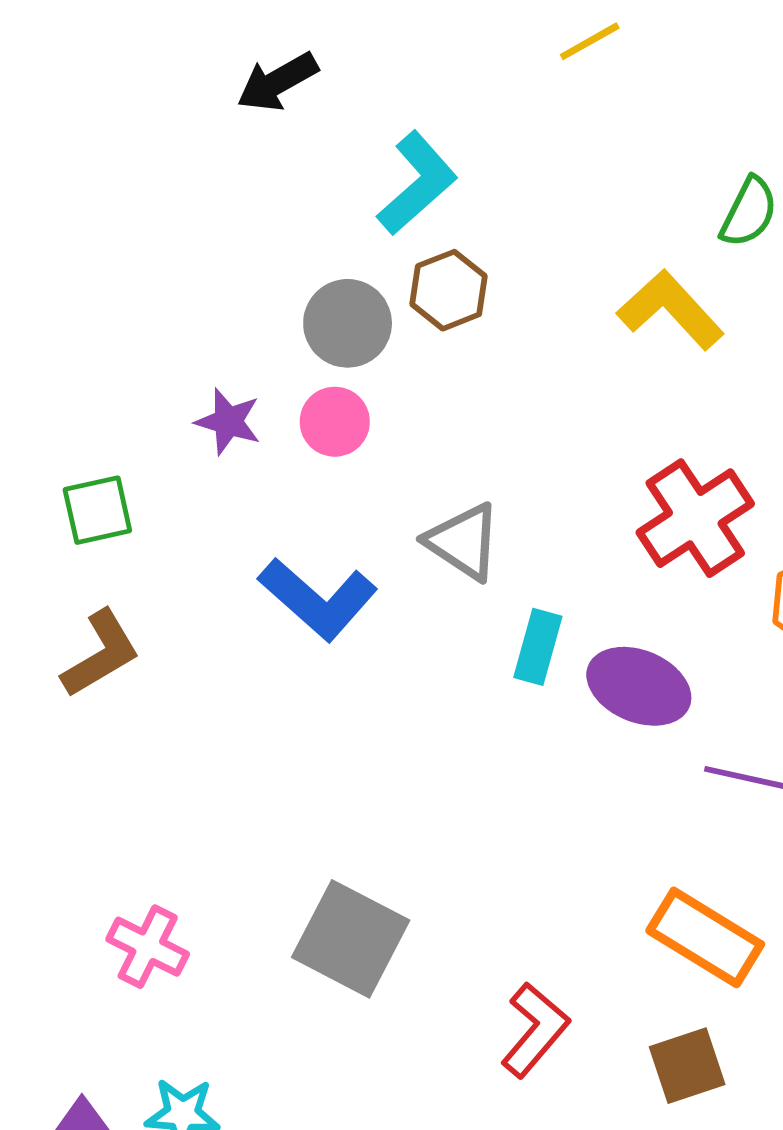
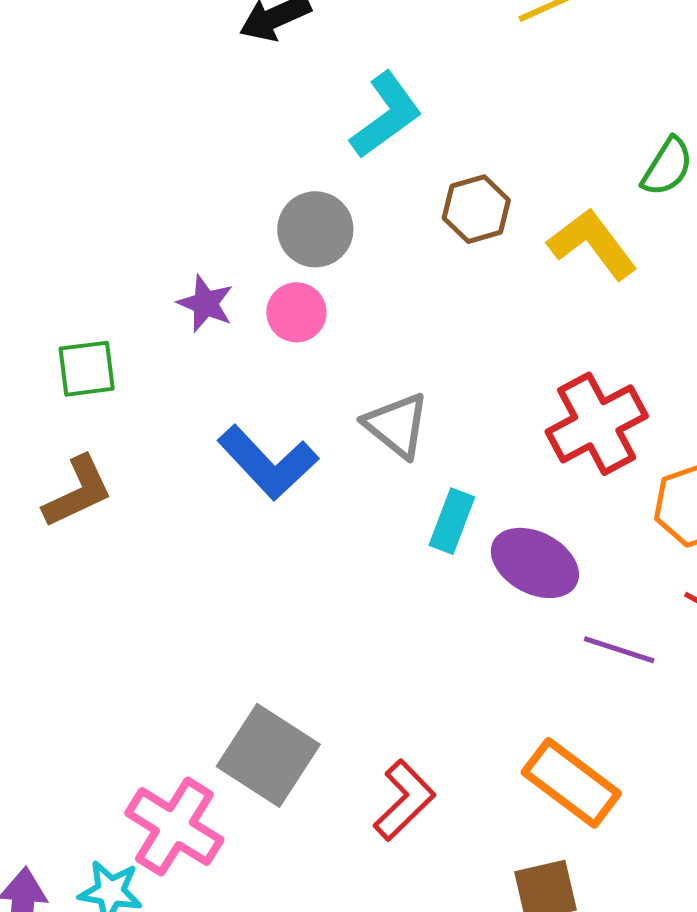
brown hexagon: (449, 290) -> (476, 209), moved
pink cross: (148, 947) -> (174, 827), moved, size x1.4
red L-shape: (535, 1030) -> (404, 800), moved

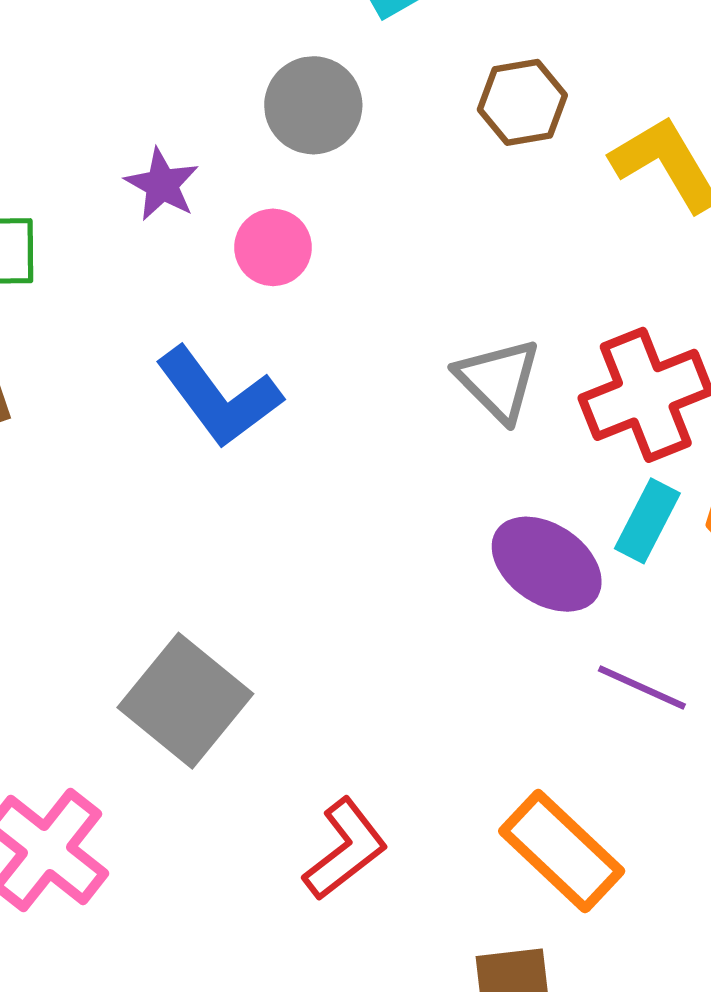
pink circle: (296, 312) -> (273, 247), moved
gray triangle: (397, 425) -> (498, 380), moved
cyan rectangle: (452, 521) -> (647, 521), moved
gray square: (268, 755) -> (185, 701), moved

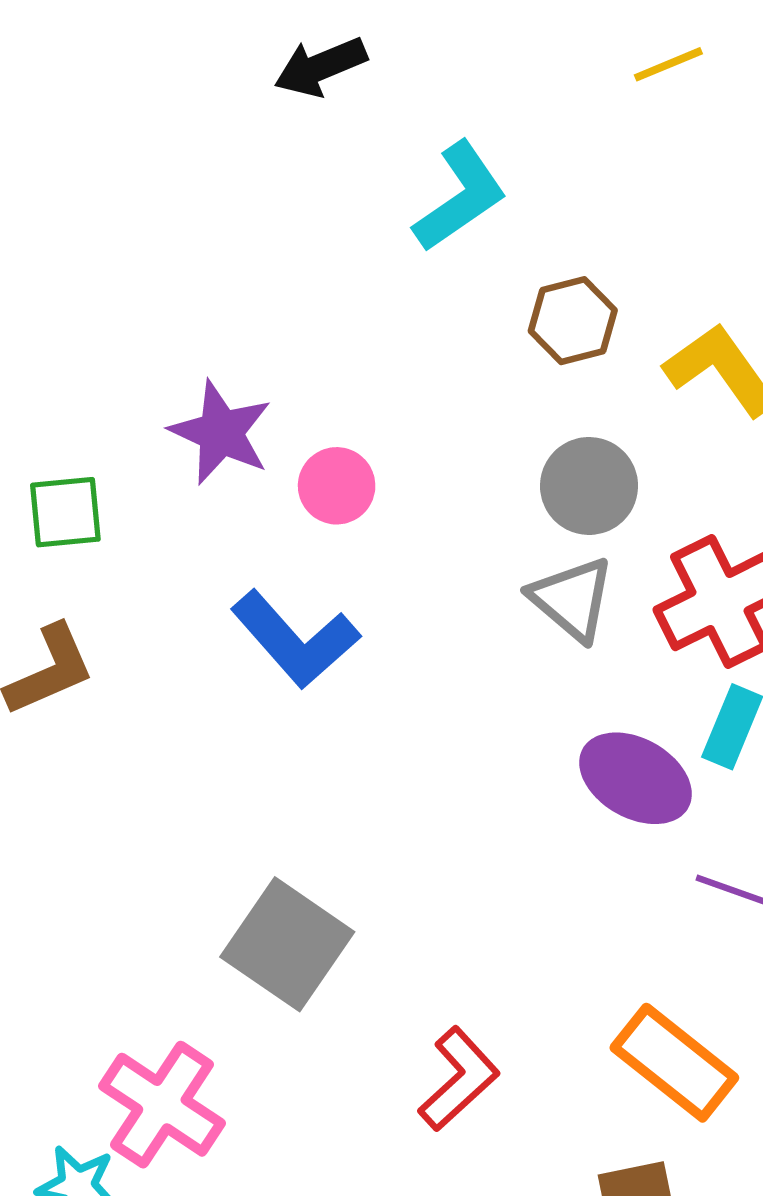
gray circle: (313, 105) -> (589, 486), moved
purple star: (162, 185) -> (221, 433), size x1.4

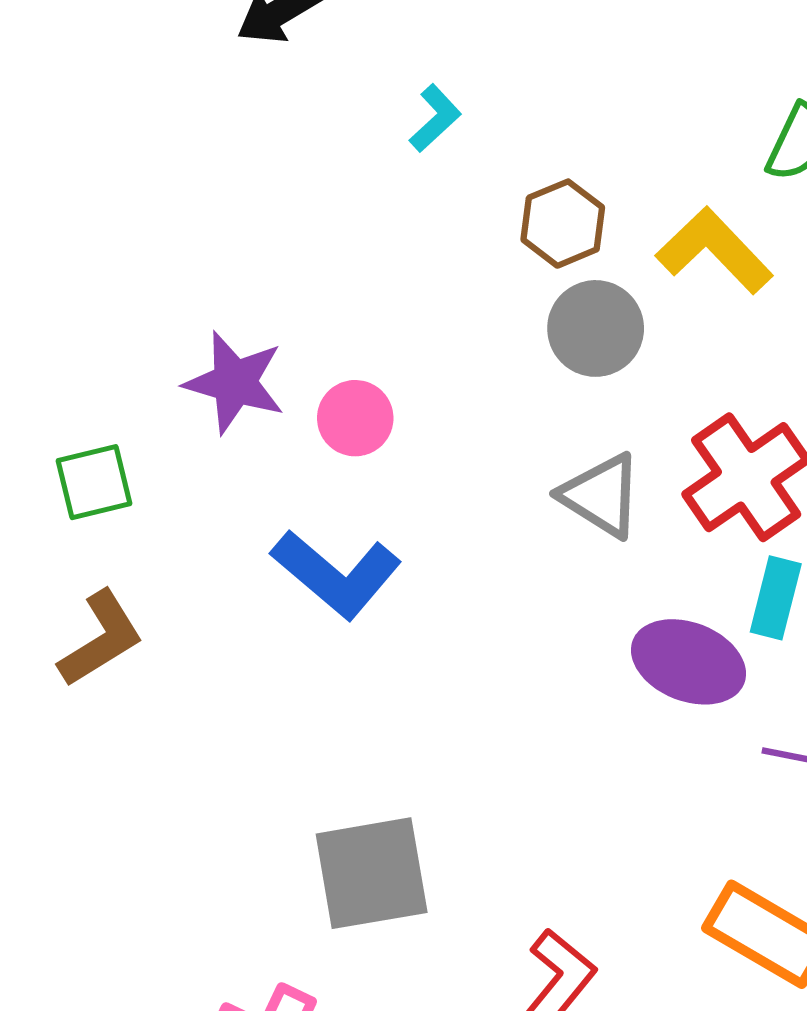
cyan L-shape: (460, 197) -> (435, 118), size x0.6
gray circle: (589, 486) -> (596, 328), moved
gray square: (287, 944) -> (372, 873), turned -36

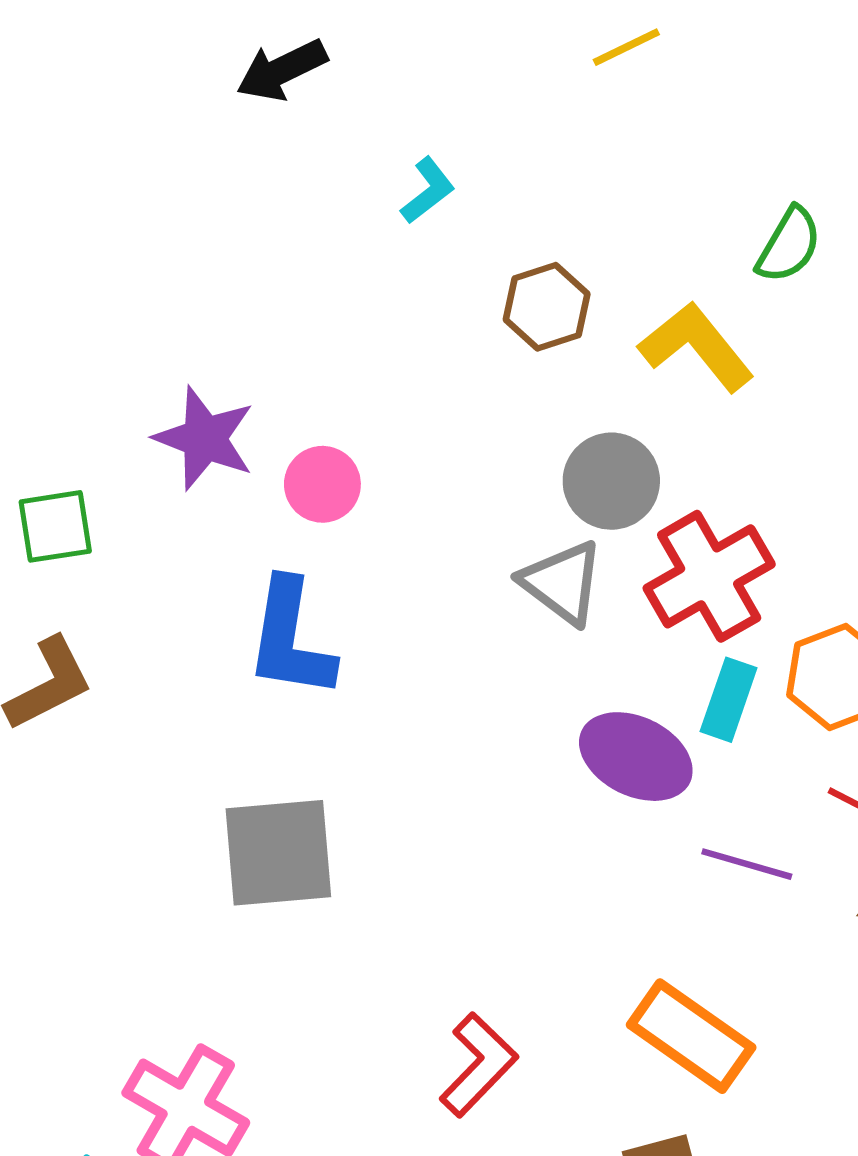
gray circle: (596, 328) -> (611, 481), moved
blue L-shape: (336, 574) -> (290, 639), turned 54
gray square: (372, 873) -> (278, 853), moved

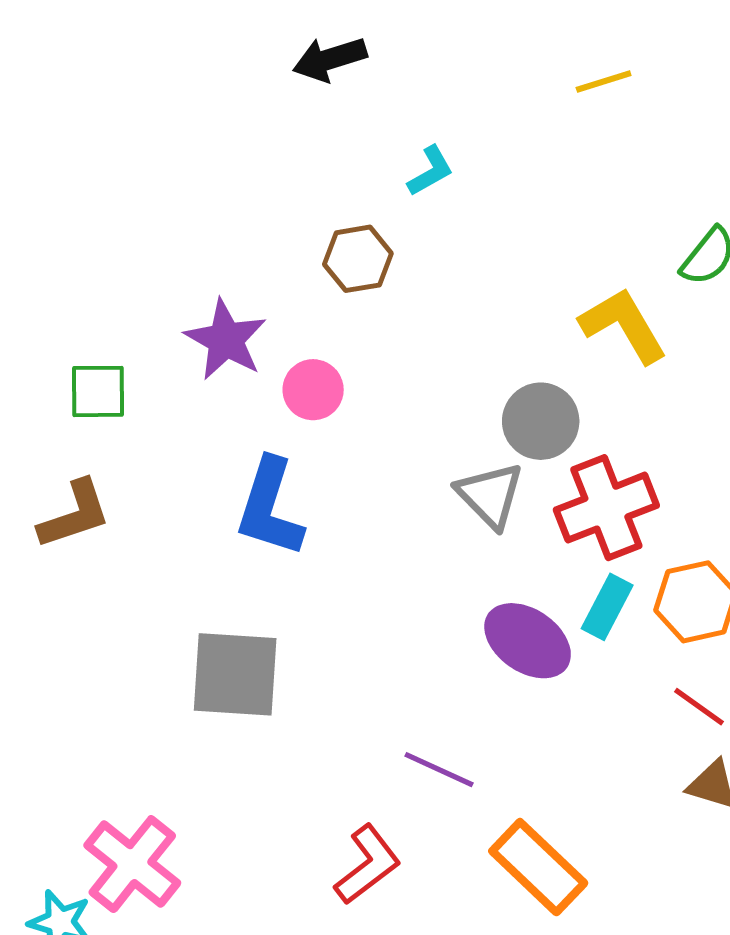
brown hexagon: (547, 307) -> (358, 259), moved
purple line: (747, 864) -> (439, 770), moved

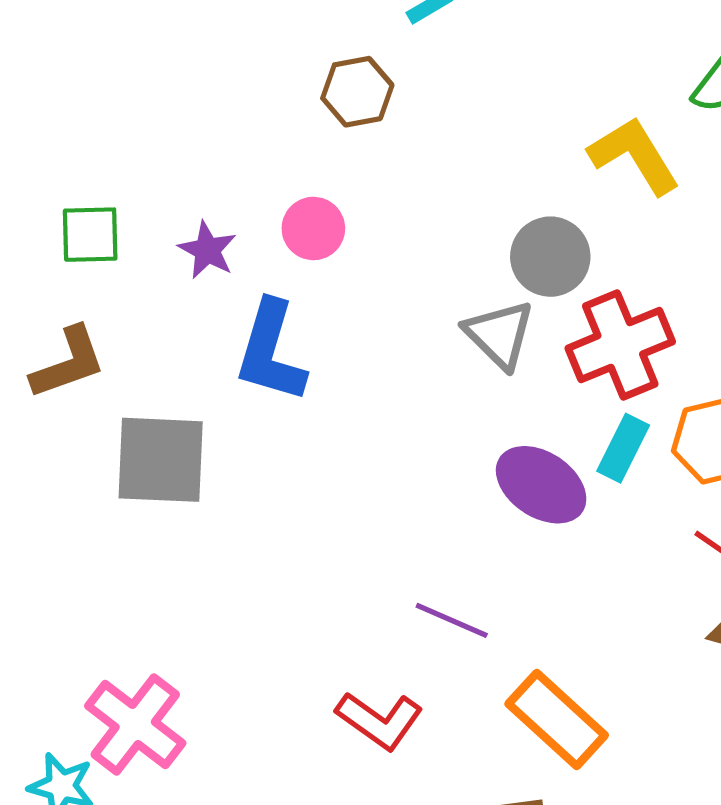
purple star: (226, 340) -> (207, 250), moved, size x0.7
gray square: (235, 674) -> (161, 460), moved
red L-shape: (368, 865) -> (379, 720), turned 74

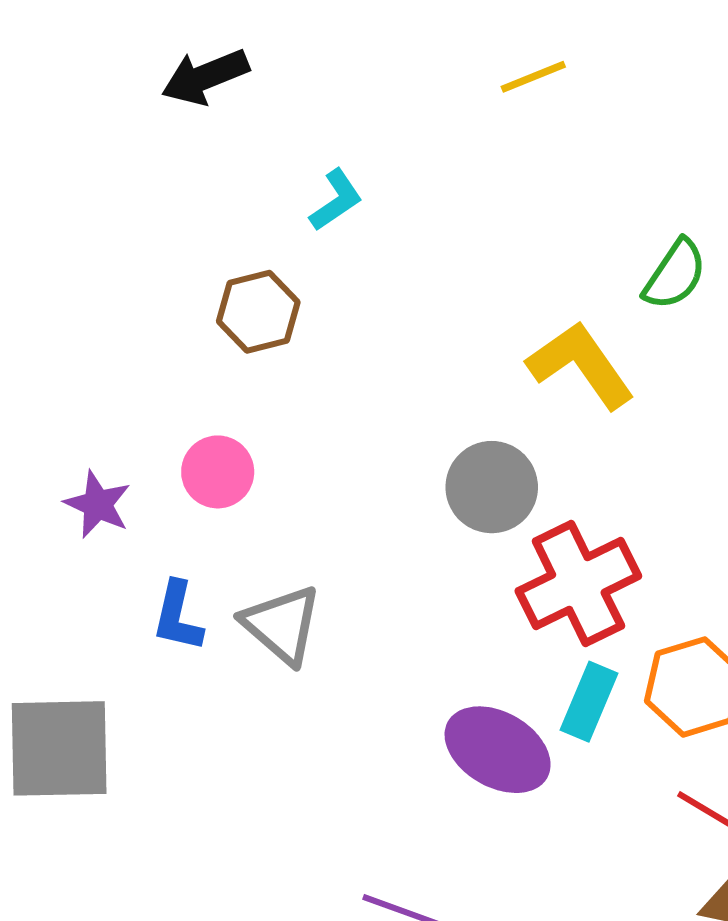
gray triangle: (499, 334) -> (282, 625), moved
blue L-shape: (271, 352) -> (178, 616), size x0.6

